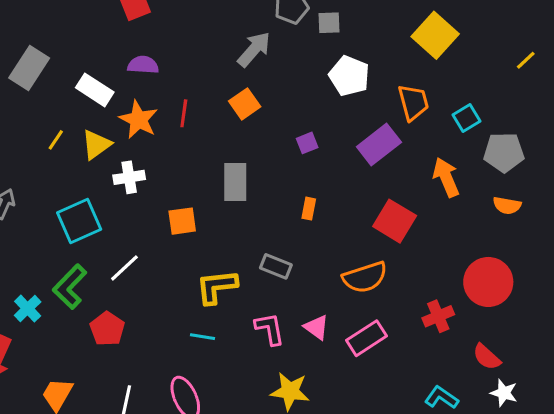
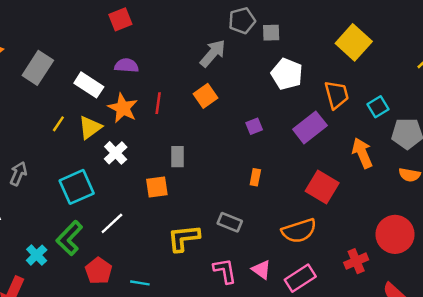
white cross: (129, 177) -> (116, 153), turned -35
gray rectangle: (235, 182) -> (178, 157), moved, size x0.7
cyan line: (202, 337) -> (140, 283), moved

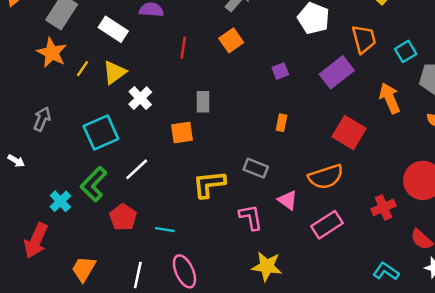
orange star: (123, 108) -> (52, 53), moved
pink triangle: (261, 270) -> (288, 200), moved

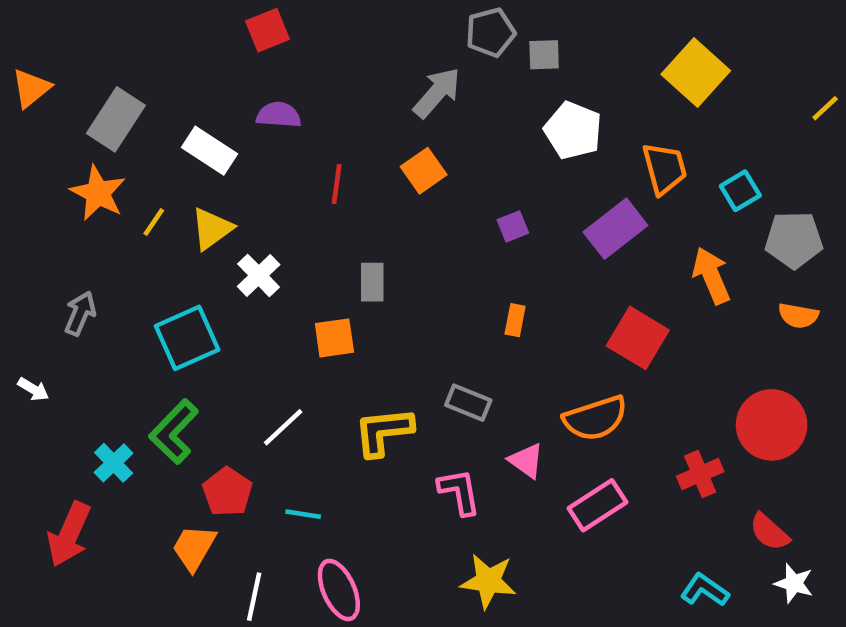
white line: (137, 169) -> (283, 427), moved
orange trapezoid: (84, 269) -> (194, 548), moved

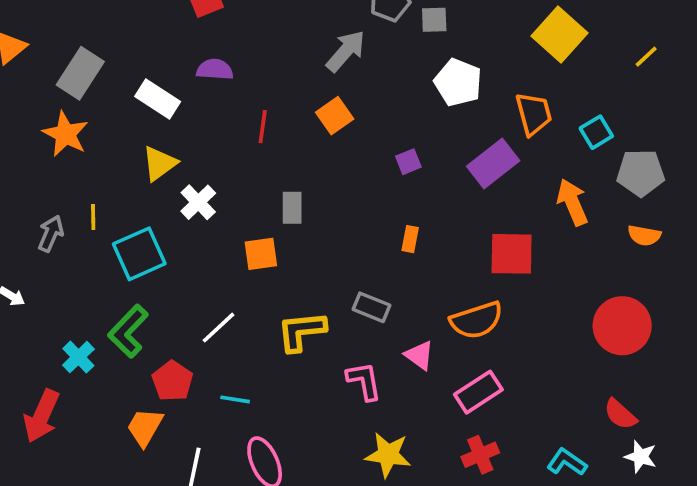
yellow line: (825, 108) -> (646, 57), moved
yellow line: (154, 222) -> (93, 217), moved, turned -35
red square: (638, 338) -> (512, 254), turned -30
red cross: (700, 474) -> (480, 455), moved

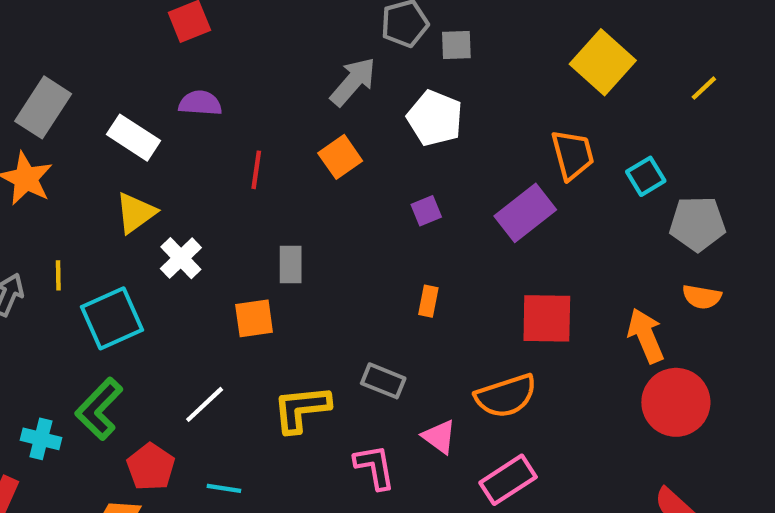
white pentagon: (458, 82) -> (435, 118), moved
orange arrow: (572, 202) -> (646, 336), moved
cyan cross: (78, 357) -> (41, 439), turned -32

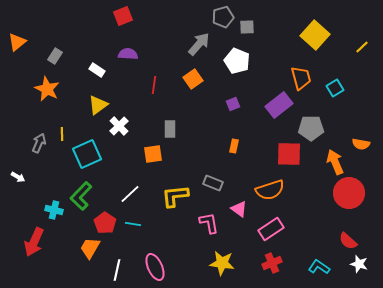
gray rectangle: (43, 107) -> (55, 56), size x0.6
white rectangle: (134, 138) -> (97, 70), size x0.7
gray pentagon: (697, 224) -> (311, 128), moved
cyan line: (224, 488) -> (133, 224), moved

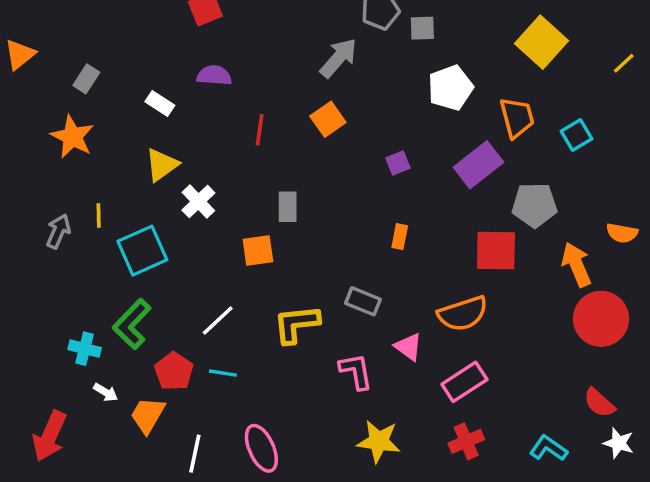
white pentagon: (237, 61) -> (450, 88), moved, turned 30
white arrow: (18, 177) -> (106, 392), moved
red arrow: (34, 242) -> (50, 436), moved

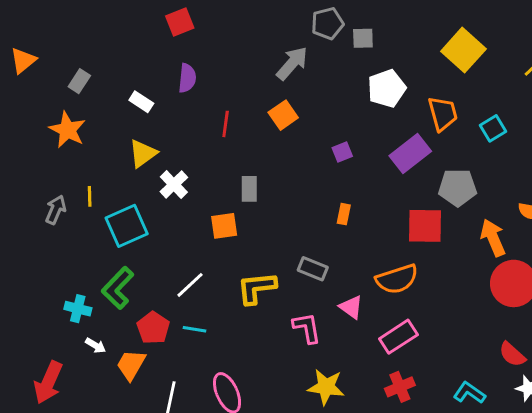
purple semicircle: (214, 75) -> (187, 78), turned 92

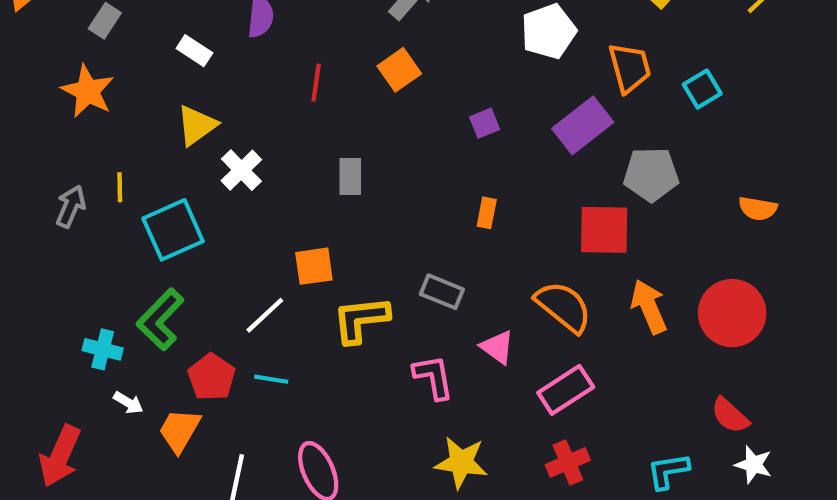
orange square: (224, 226) -> (314, 266), moved
orange arrow: (493, 238) -> (649, 307), moved
orange semicircle: (397, 279) -> (564, 307), turned -123
cyan L-shape: (469, 393) -> (668, 471), turned -44

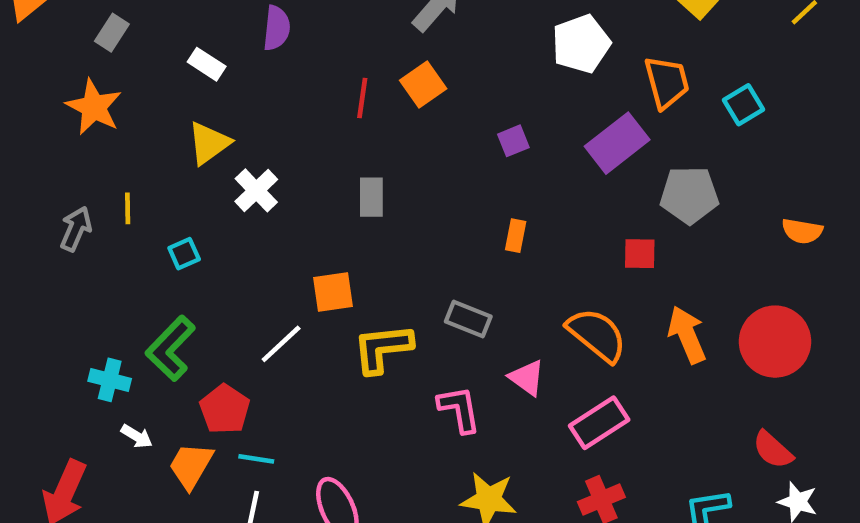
red line: (316, 83) -> (362, 98), moved
cyan square: (173, 230) -> (184, 254), size x0.5
red square: (604, 230) -> (640, 254), size x0.6
cyan line: (271, 379) -> (256, 459), moved

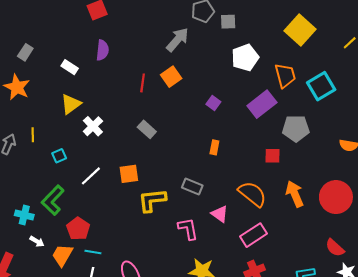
cyan square: (743, 105) -> (321, 86), size x1.5
purple square: (513, 141) -> (213, 103), turned -32
gray rectangle: (371, 197) -> (147, 129), turned -48
white line: (281, 344) -> (91, 176), moved

